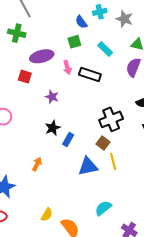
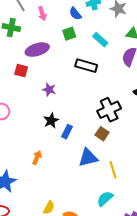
pink arrow: (67, 67) -> (42, 14), moved
yellow line: (113, 162) -> (113, 170), moved

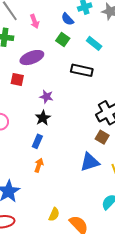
green square: (69, 34) -> (63, 39), turned -32
black star: (51, 121) -> (43, 118), moved
blue rectangle: (67, 132) -> (37, 141), moved

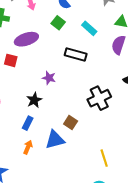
purple star: (46, 97) -> (49, 78), moved
brown square: (102, 137) -> (71, 123), moved
blue triangle: (90, 162) -> (55, 140), moved

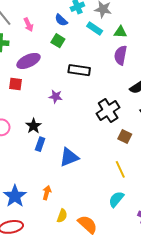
cyan rectangle: (89, 28) -> (95, 29), moved
black star: (34, 100) -> (33, 126), moved
brown square: (71, 123) -> (125, 136), moved
orange arrow: (28, 147) -> (47, 193), moved

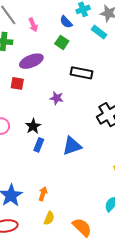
blue triangle: (69, 157) -> (72, 146), moved
yellow semicircle: (62, 216) -> (49, 218), moved

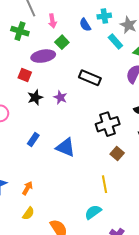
green square: (62, 42) -> (62, 42), moved
black star: (33, 126) -> (35, 97), moved
blue triangle: (72, 146) -> (66, 147), turned 30

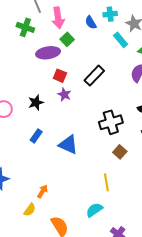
pink arrow: (52, 21) -> (58, 18), size x1.5
red square: (25, 75) -> (60, 76), moved
black rectangle: (90, 78) -> (94, 76), turned -70
black star: (35, 97) -> (36, 103), moved
orange arrow: (27, 188) -> (42, 191), moved

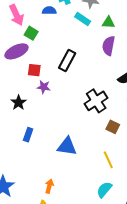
blue semicircle: (91, 22) -> (49, 11), turned 136
blue triangle: (68, 145) -> (67, 146), moved

